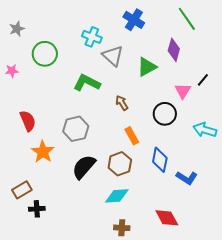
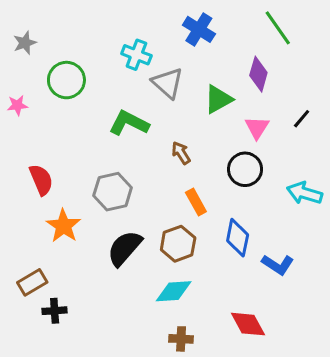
pink triangle: (183, 91) -> (257, 128), moved

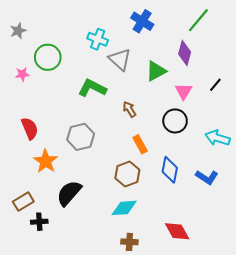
green line: (278, 28) -> (198, 20), turned 75
pink star: (17, 105) -> (22, 74), moved
black semicircle: (124, 248) -> (69, 193), moved
blue L-shape: (278, 265) -> (207, 177), moved

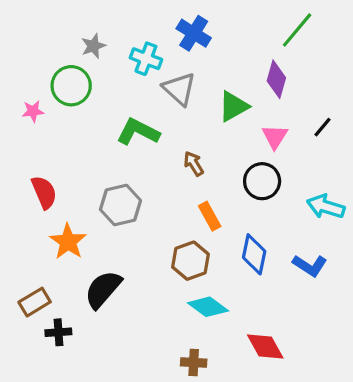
blue cross: (142, 21) -> (194, 33), moved
gray star: (18, 31) -> (93, 46), moved
cyan diamond: (124, 208) -> (208, 307), moved, turned 40

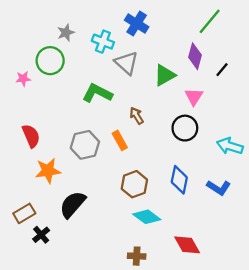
black line: (322, 127) -> (222, 70), moved
orange rectangle: (210, 216) -> (120, 140), moved
orange star: (68, 242) -> (48, 171), turned 30
black cross: (58, 332) -> (41, 235), turned -36

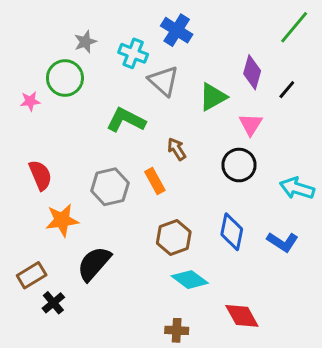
green line: (210, 21) -> (294, 27), moved

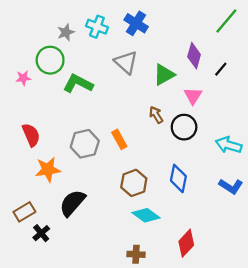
cyan cross: (133, 53) -> (97, 27), moved
green L-shape: (126, 120) -> (78, 84), moved
brown arrow: (177, 149) -> (156, 115), moved
blue L-shape: (283, 242) -> (231, 186), moved
red diamond: (242, 316) -> (186, 243), turned 72

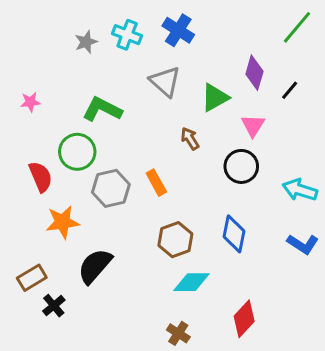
green circle: (50, 60) -> (77, 152), moved
brown arrow: (156, 115) -> (190, 139), moved
cyan diamond: (146, 215) -> (191, 282), turned -36
brown cross: (136, 254) -> (178, 333), turned 30

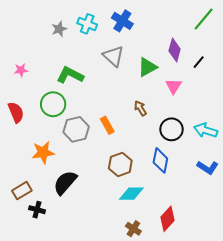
brown arrow: (190, 139) -> (140, 108), moved
black circle: (241, 166) -> (172, 129), moved
red semicircle: (41, 177) -> (16, 112), moved
black cross: (54, 306) -> (37, 210), turned -35
brown cross: (178, 333) -> (133, 229), moved

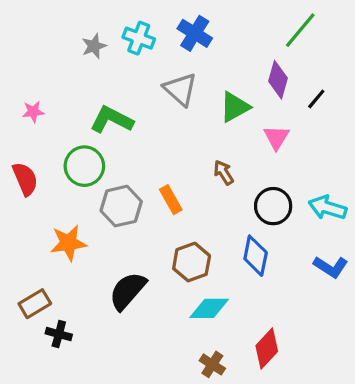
green line: (204, 19) -> (300, 30), moved
black semicircle: (65, 183) -> (128, 291), moved

